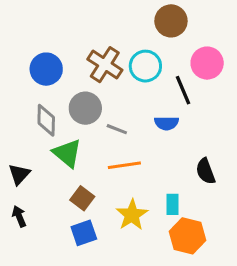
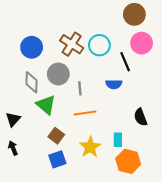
brown circle: (171, 21) -> (134, 14), moved
gray line: (117, 129) -> (80, 88), turned 64

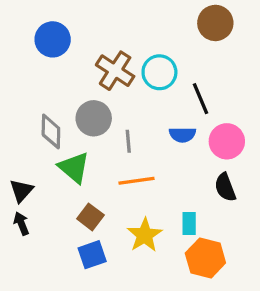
pink circle: (142, 43) -> (227, 141), moved
blue circle: (32, 47) -> (53, 39), moved
black arrow: (13, 148) -> (21, 223), moved

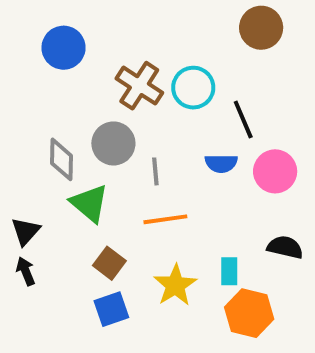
black semicircle: (225, 187) -> (285, 247), moved, turned 124

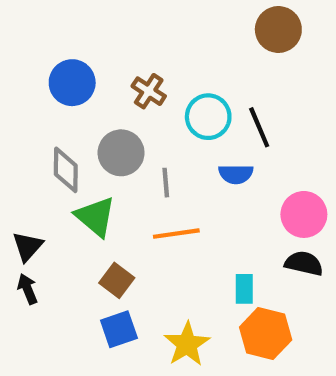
blue circle: (64, 48) -> (72, 83), moved
brown cross: (139, 86) -> (149, 91), size x0.7
cyan circle: (193, 88) -> (208, 117), moved
pink circle: (275, 171) -> (304, 214), moved
yellow star: (175, 285) -> (187, 344), moved

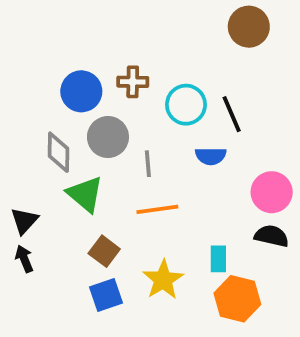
blue circle: (72, 83) -> (81, 91), moved
brown cross: (149, 91) -> (133, 82), turned -32
yellow star: (187, 344) -> (163, 280), moved

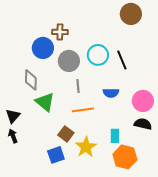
brown cross: (133, 82) -> (60, 32), moved
gray circle: (108, 137) -> (69, 61), moved
blue semicircle: (211, 156) -> (111, 93), moved
brown square: (104, 251) -> (66, 134), moved

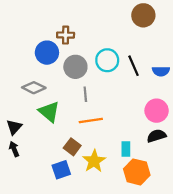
gray diamond: (31, 80) -> (34, 88), turned -65
blue semicircle: (111, 93) -> (161, 71), moved
black semicircle: (143, 124) -> (157, 136), turned -30

